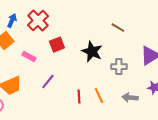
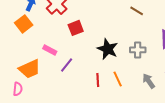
black star: (92, 52) -> (108, 49), moved
pink rectangle: (29, 57) -> (50, 50), moved
gray arrow: (130, 98) -> (149, 81), turned 49

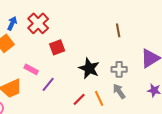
brown line: (137, 11) -> (118, 30), turned 48
red line: (98, 80) -> (79, 99), turned 48
gray arrow: (149, 81) -> (119, 91), moved

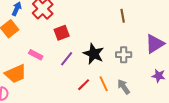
purple line: (48, 84) -> (67, 59), moved
gray arrow: (119, 91) -> (124, 87), moved

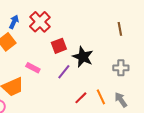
black star: (94, 54) -> (83, 57), moved

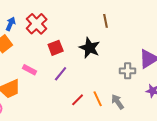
brown line: (120, 29) -> (106, 21), moved
black star: (83, 57) -> (90, 48), moved
gray cross: (121, 68) -> (128, 71), moved

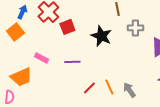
red square: (56, 48) -> (67, 27), moved
gray cross: (128, 71) -> (135, 28), moved
purple line: (61, 74) -> (72, 62), turned 49

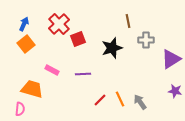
blue arrow: (22, 12) -> (24, 24), moved
black star: (101, 36) -> (112, 48), turned 30
orange trapezoid: (21, 77) -> (32, 89), turned -140

